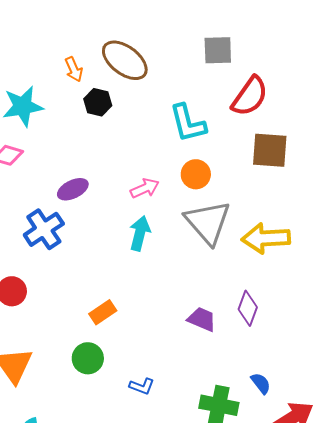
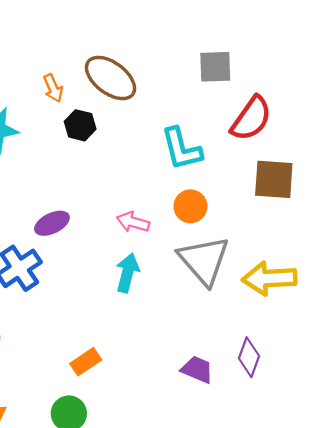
pink arrow: (145, 188) -> (133, 222), turned -140

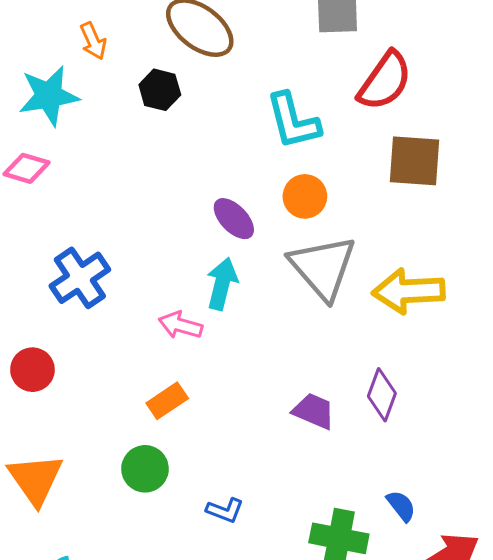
orange arrow: (53, 88) -> (93, 41), moved
pink arrow: (133, 222) -> (181, 325), moved
purple ellipse: (52, 223) -> (234, 219), moved, turned 72

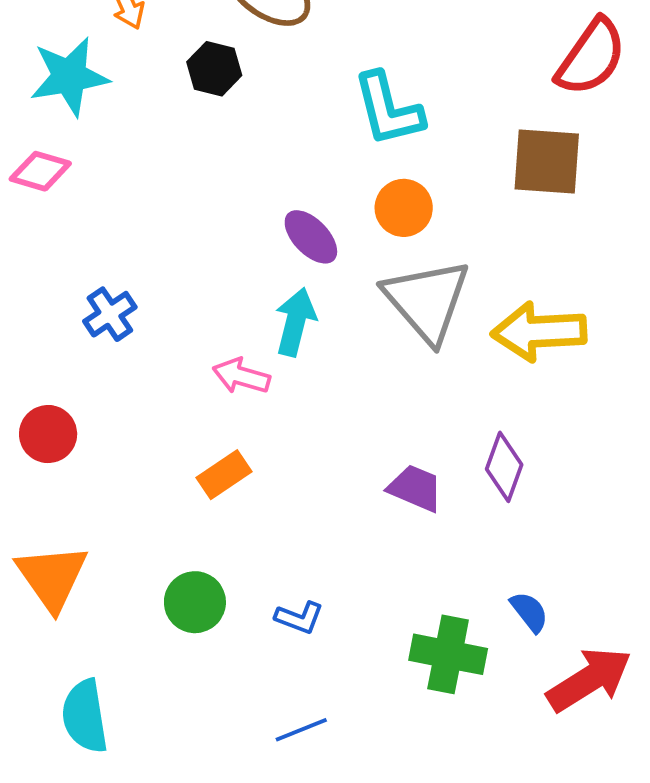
red semicircle: (385, 81) -> (591, 57), moved
blue cross: (80, 278) -> (110, 314), size x0.7
green circle: (145, 469) -> (195, 602), moved

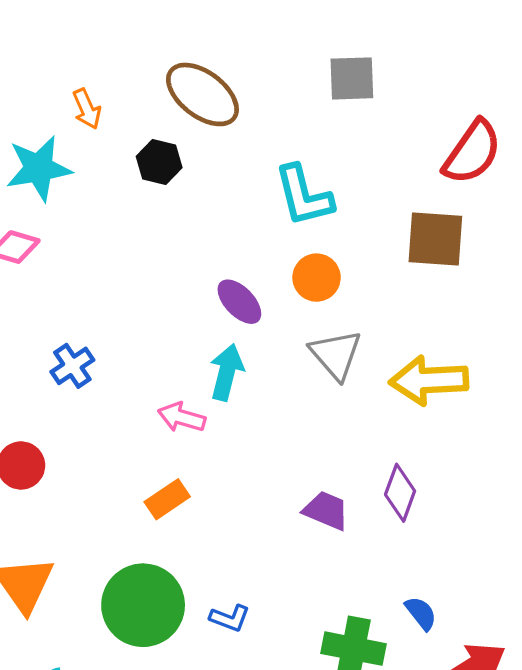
gray triangle: (427, 301) -> (336, 355), size x0.7
green circle: (195, 602) -> (143, 605), size x1.6

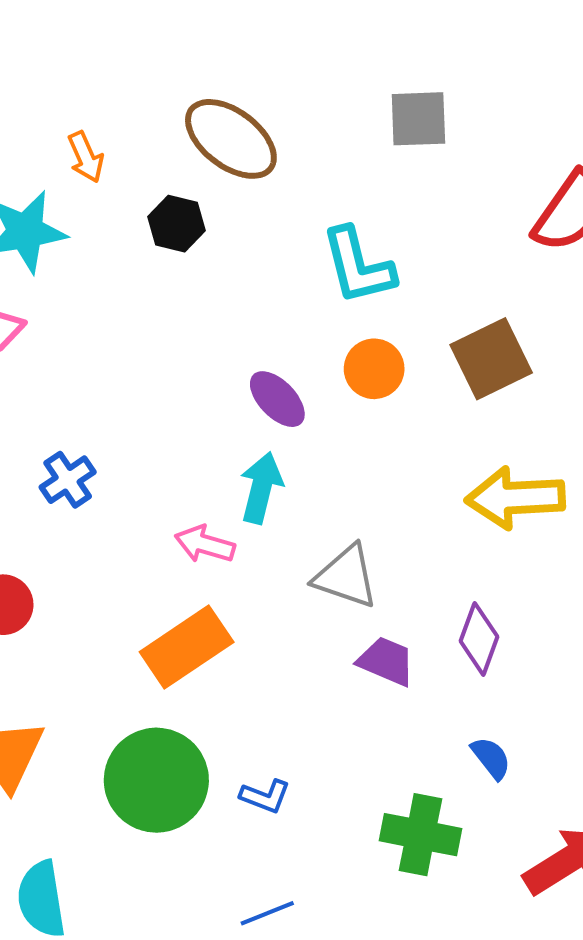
brown square: (435, 239) -> (491, 359), moved, turned -30
gray triangle: (336, 355) -> (346, 576), moved, turned -30
orange rectangle: (167, 499) -> (187, 647), size x1.6
blue semicircle: (421, 613) -> (491, 758), moved

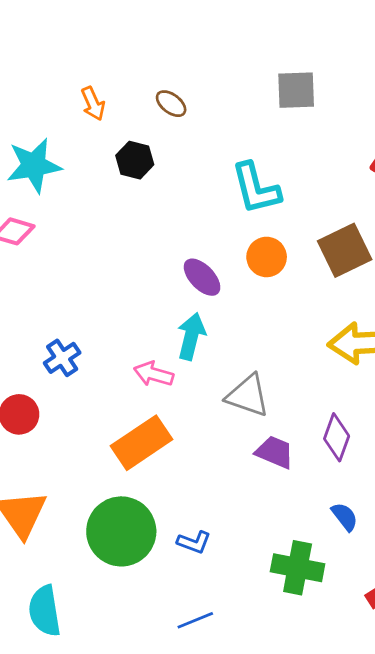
brown ellipse: (231, 139) -> (171, 104), size x0.5
orange arrow: (86, 157) -> (93, 104), moved
blue cross: (68, 480) -> (62, 358), moved

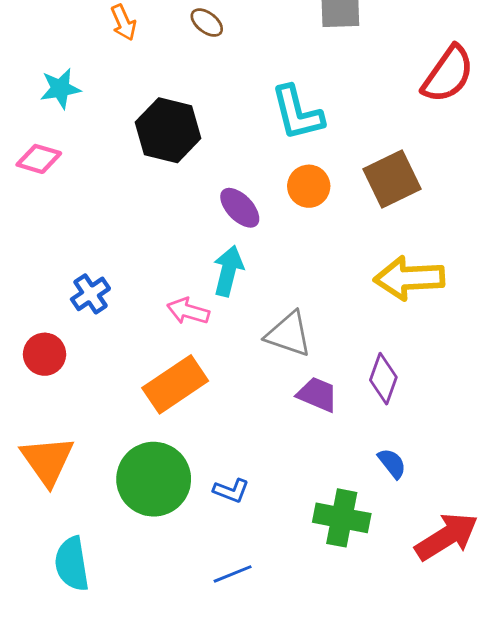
black hexagon: (135, 160) -> (168, 130), moved, size x1.6
cyan star: (34, 165) -> (60, 89), size x0.7

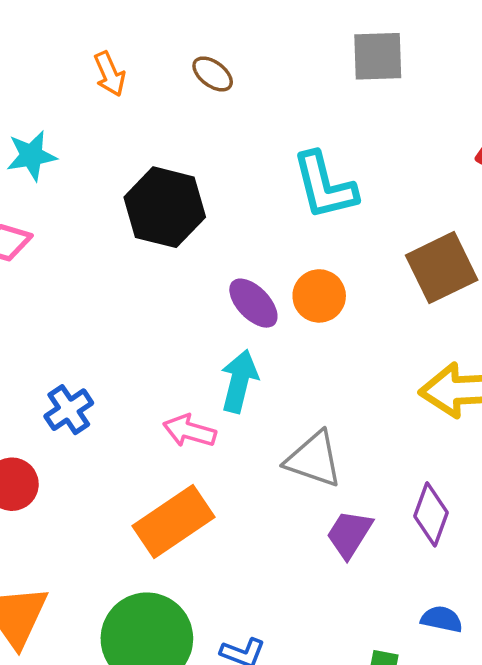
orange circle: (309, 186) -> (319, 296), moved
purple trapezoid: (317, 394) -> (349, 534), turned -81
blue semicircle: (392, 463) -> (442, 619), turned -40

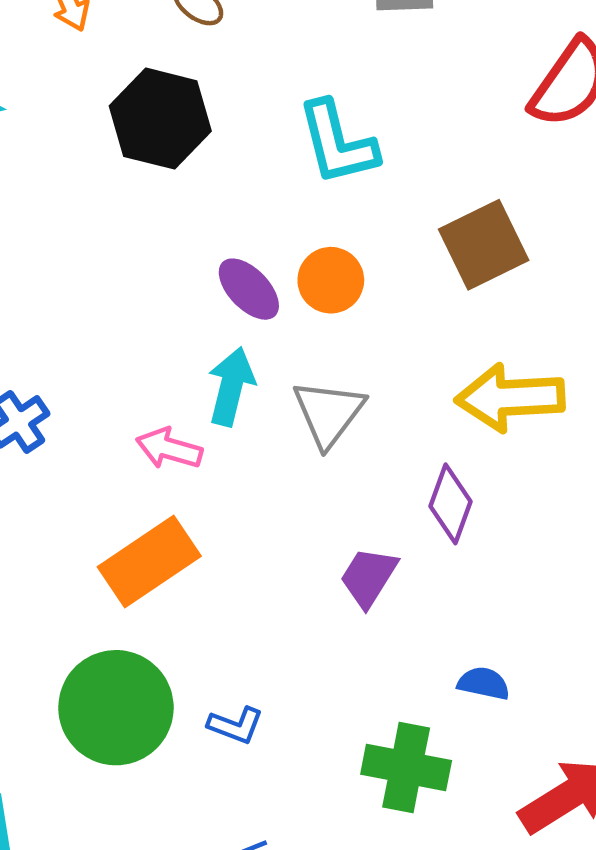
black hexagon: (165, 207) -> (160, 119), moved
gray triangle: (314, 459) -> (329, 413), moved, turned 48
purple diamond: (431, 514) -> (450, 504), moved

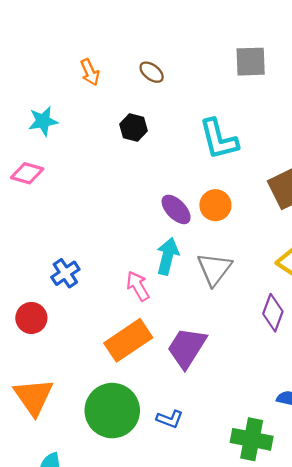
black hexagon: (160, 119) -> (134, 128), size x0.6
pink arrow: (169, 449) -> (138, 286), turned 44
purple trapezoid: (368, 577) -> (187, 348), moved, size x1.4

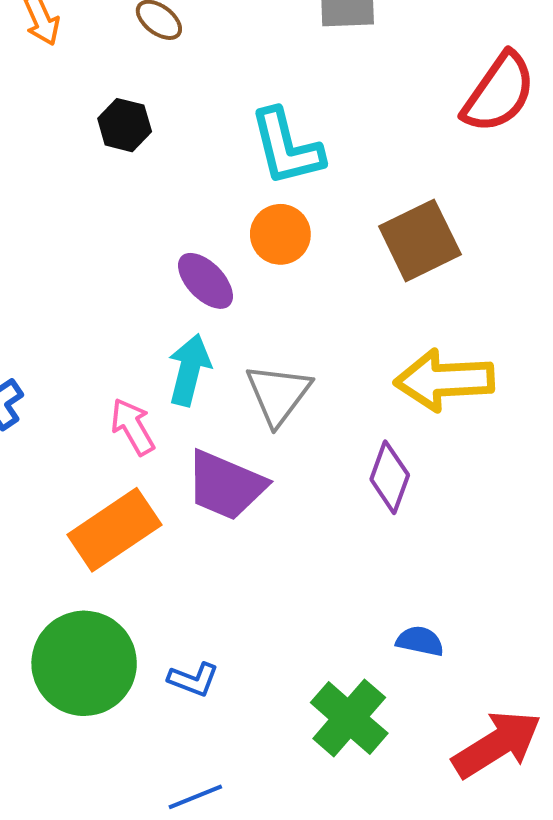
orange circle: (215, 205) -> (280, 234), moved
purple trapezoid: (187, 348) -> (226, 485), moved, turned -99
green cross: (252, 439) -> (349, 718), turned 30

